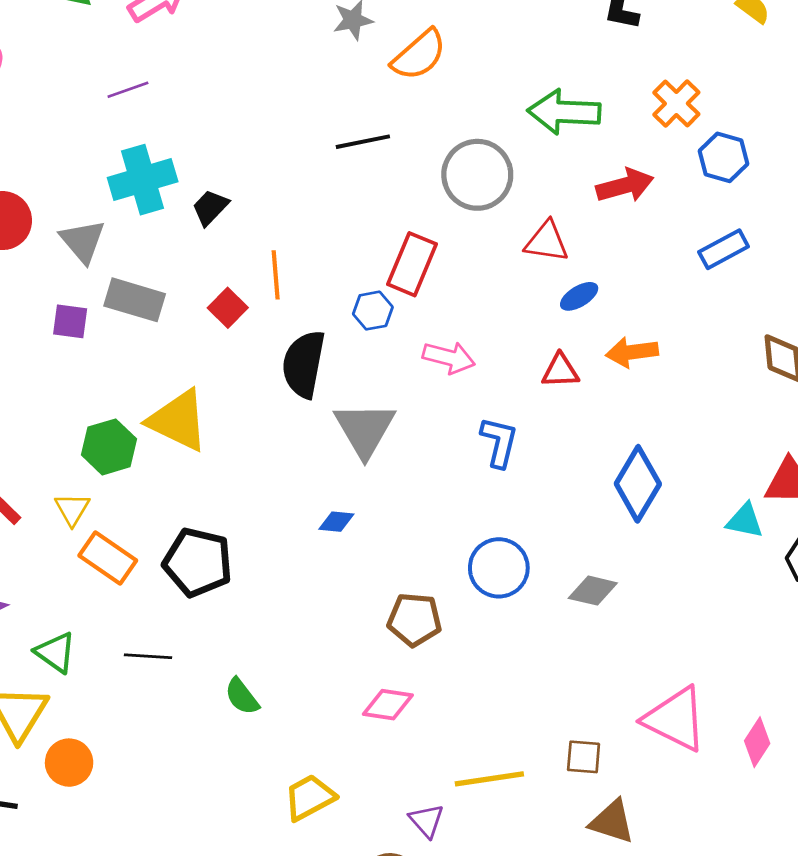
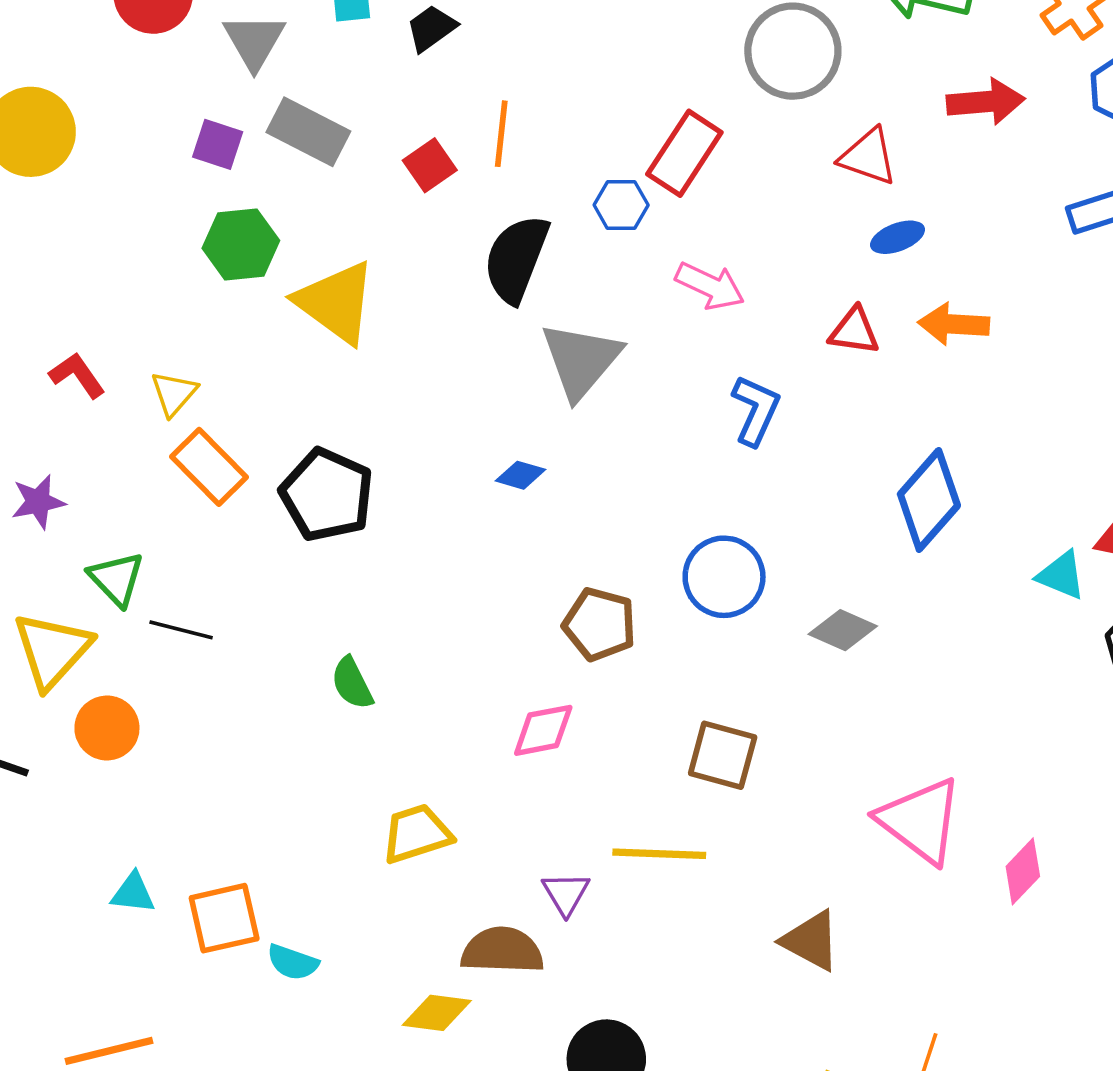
green hexagon: (109, 447) -> (241, 244), moved
black line: (148, 656) -> (181, 630), moved
pink diamond: (388, 705) -> (543, 730), turned -30
brown square: (584, 757) -> (723, 755), moved, size x1.4

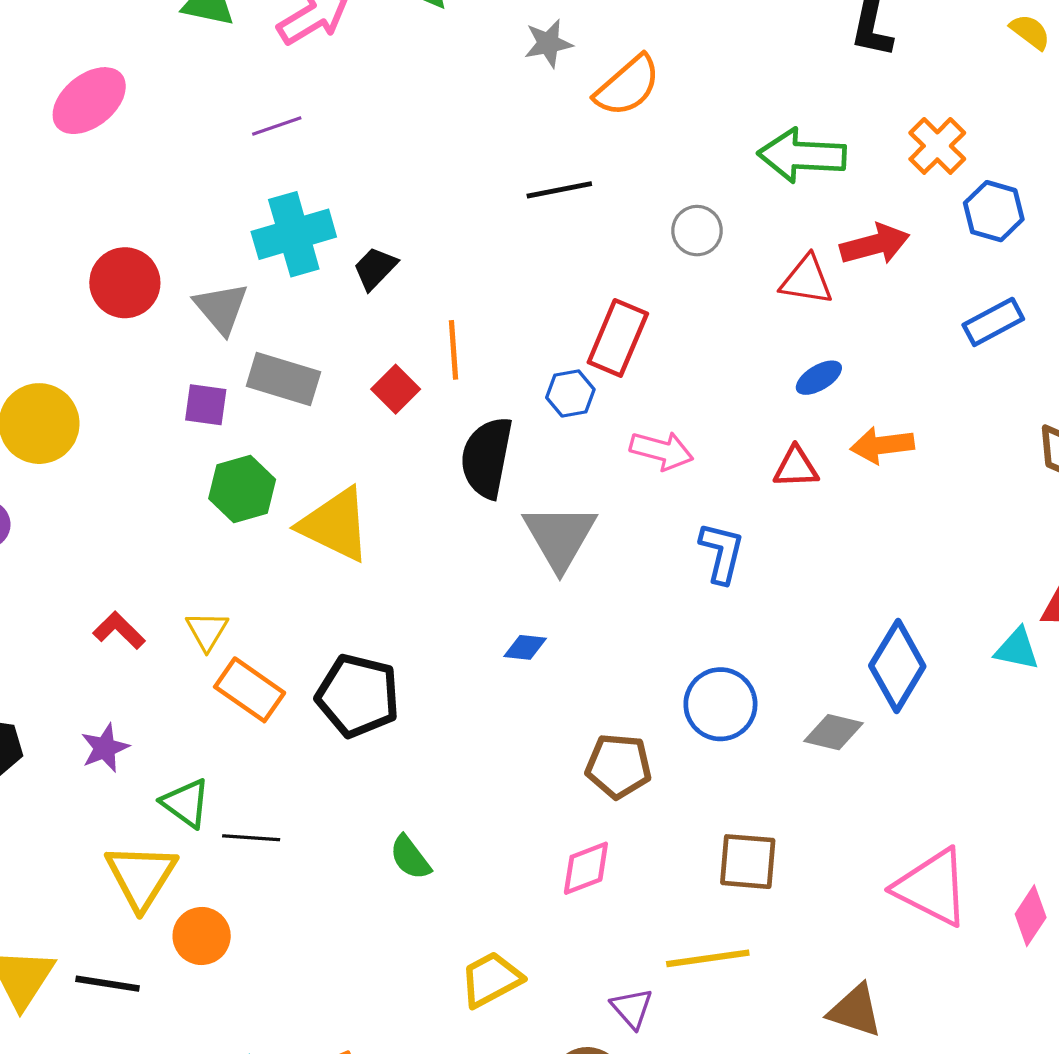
gray circle: (793, 51) -> (697, 231), size x0.6
red triangle: (868, 157) -> (807, 280), moved
blue diamond: (929, 500) -> (897, 666), moved

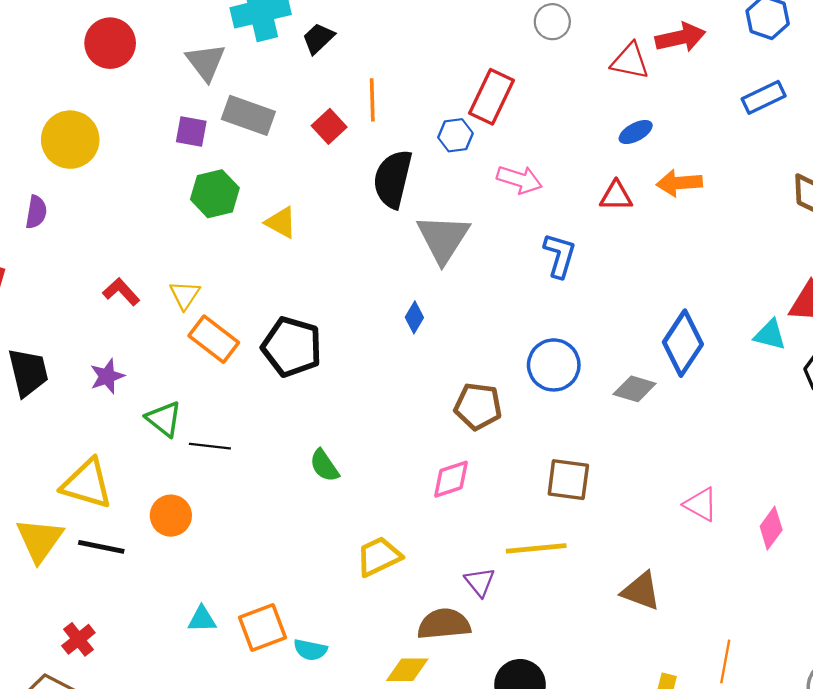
red circle: (125, 283) -> (110, 43), moved
yellow triangle: (335, 525) -> (281, 222), size x0.6
blue diamond: (525, 647) -> (414, 317), turned -68
yellow triangle: (141, 876) -> (87, 484), moved, turned -48
pink triangle: (932, 887) -> (701, 504), size x0.6

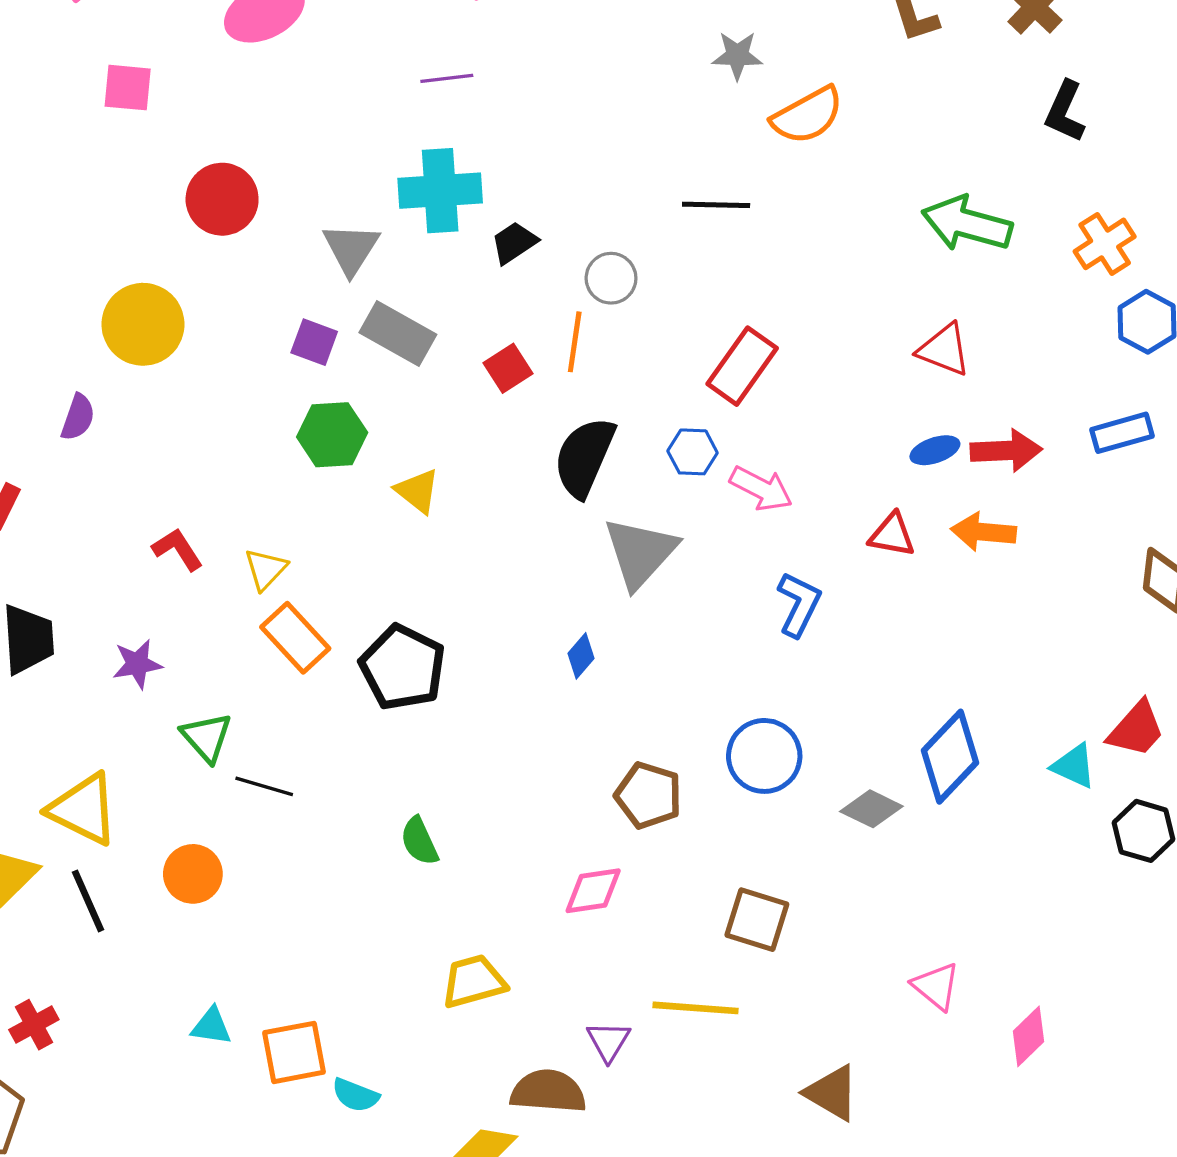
gray circle: (552, 22) -> (611, 278), moved
red arrow: (680, 37) -> (1006, 451), moved
blue hexagon: (455, 135) -> (693, 452), moved
black line: (101, 547) -> (88, 901), turned 45

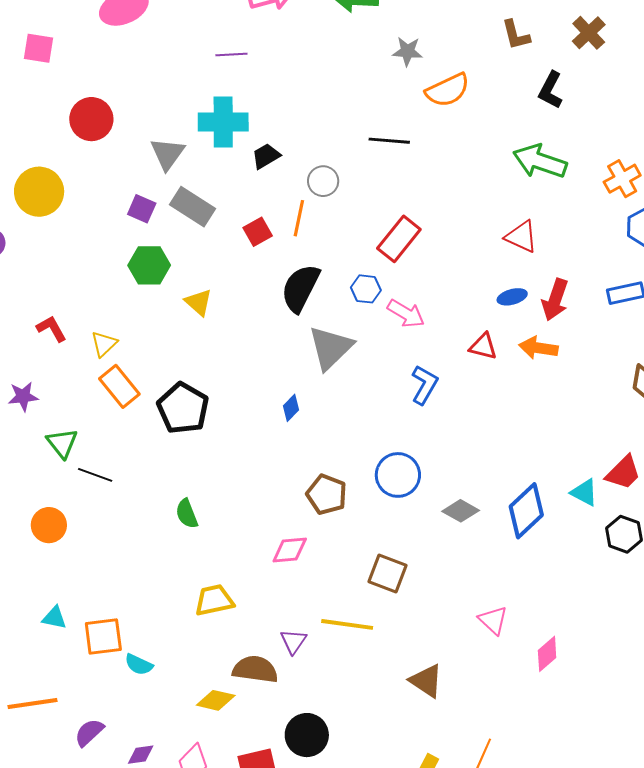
black L-shape: (1065, 112) -> (551, 90), moved
red arrow: (1006, 451) -> (555, 300), turned 108
blue diamond: (950, 757) -> (526, 511), moved

